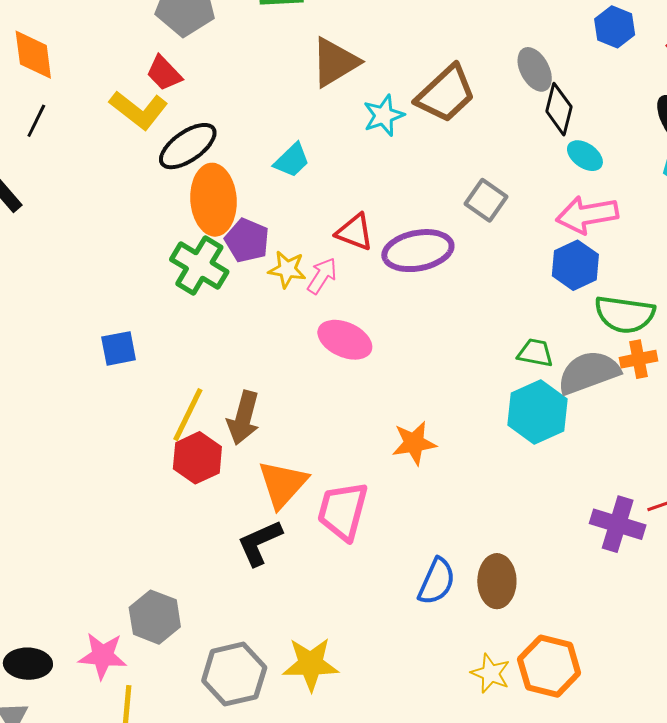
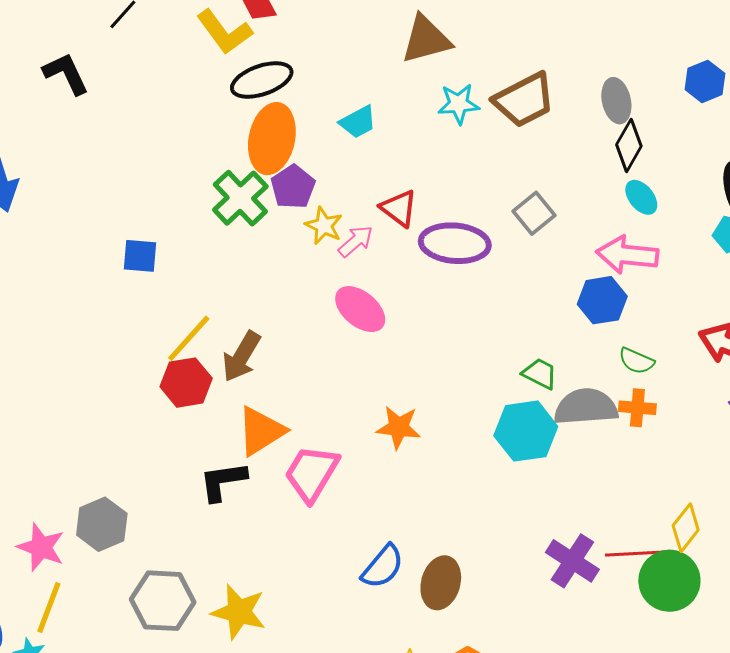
green semicircle: (625, 314) -> (636, 361), size x0.6

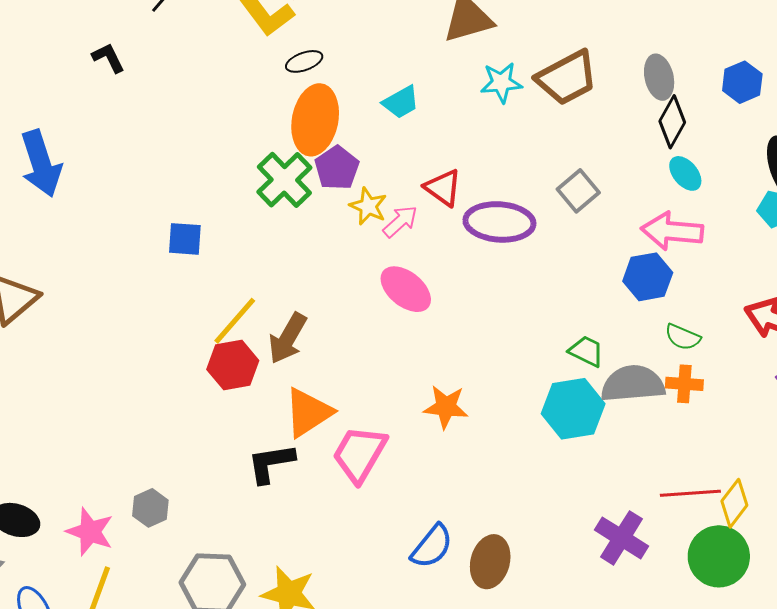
black L-shape: (66, 74) -> (108, 58), size x0.7
black ellipse: (262, 80) -> (304, 61), size x0.6
blue hexagon: (705, 81) -> (742, 82), moved
gray hexagon: (102, 524) -> (150, 508), size x0.7
red line: (636, 554) -> (690, 493), moved

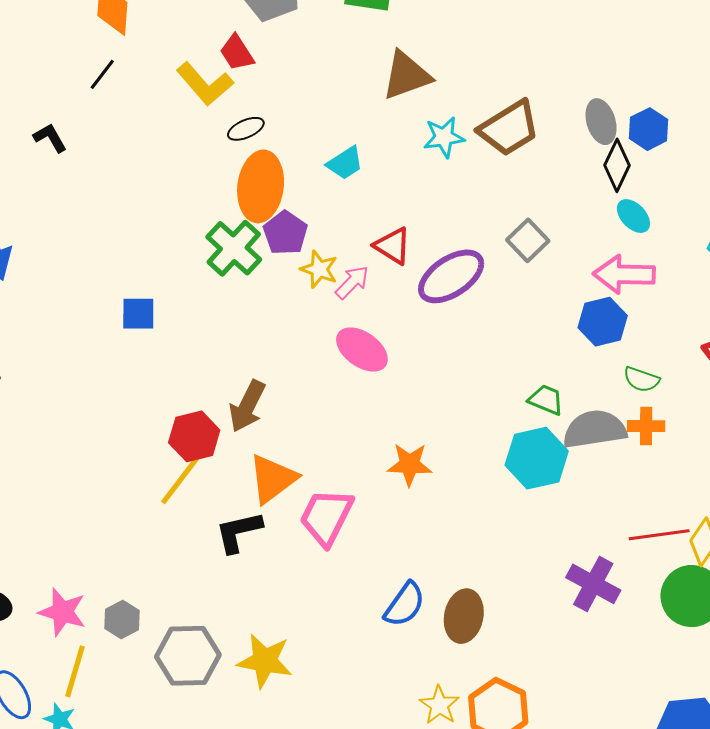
blue hexagon: (742, 82) -> (649, 129), moved
purple ellipse: (499, 222) -> (451, 276), turned -34
yellow line: (235, 321) -> (180, 480), moved
gray hexagon: (150, 508) -> (122, 619), moved

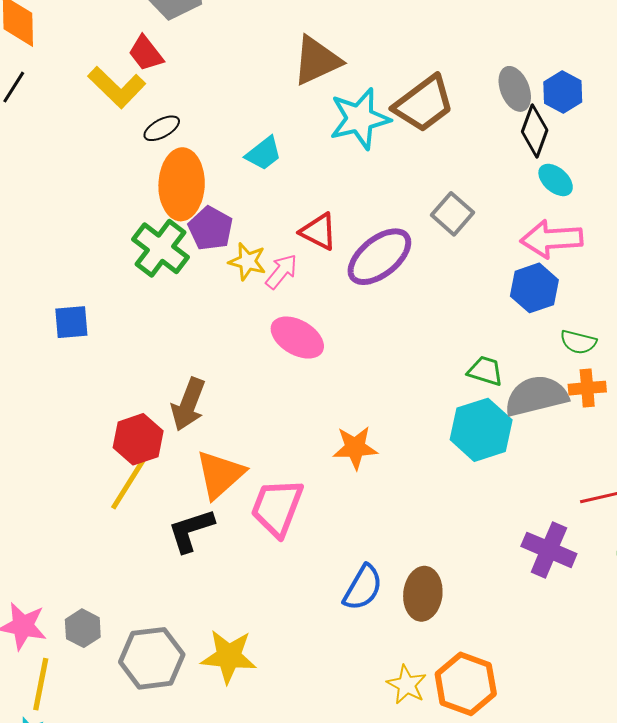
cyan star: (444, 137) -> (360, 119), size x1.5

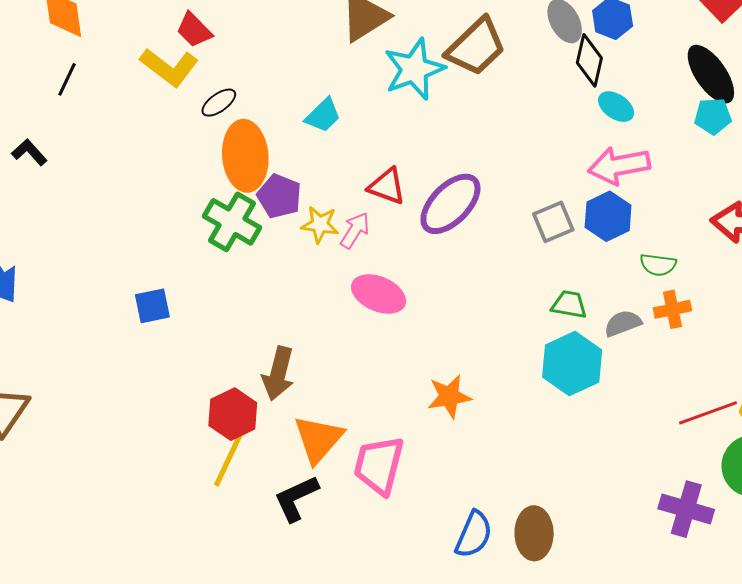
gray square: (453, 214) -> (553, 222), moved, turned 33
gray semicircle: (536, 396) -> (623, 323), size x0.6
purple cross: (549, 550) -> (686, 509), moved

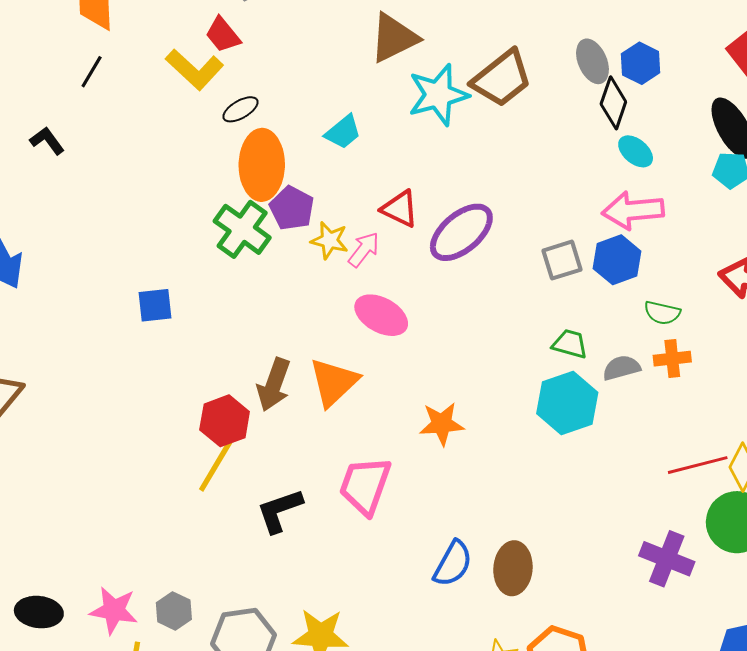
orange triangle: (318, 439) -> (334, 382), moved

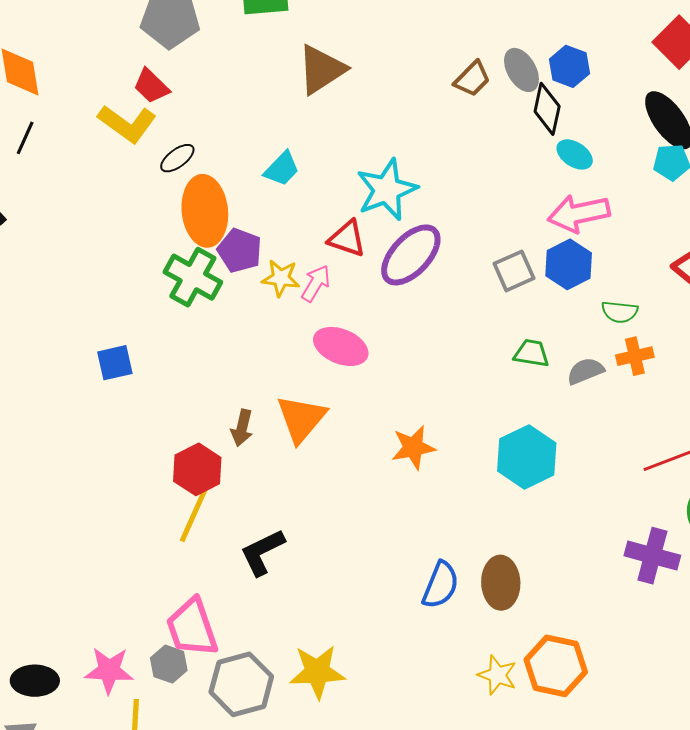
brown trapezoid: (502, 78) -> (472, 79), moved, size x0.6
cyan star: (438, 95) -> (387, 190), moved
brown arrow: (274, 385) -> (242, 428), size x0.7
cyan hexagon: (567, 403) -> (527, 457), moved
pink trapezoid: (365, 486) -> (192, 628), moved, turned -32

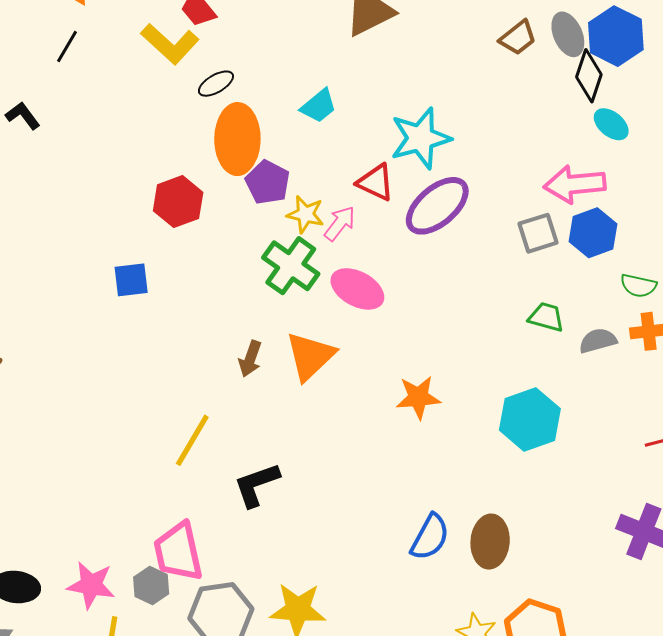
blue hexagon: (569, 66) -> (616, 36), size x1.4
pink arrow: (579, 213) -> (575, 184), moved
green cross: (193, 277) -> (291, 266), moved
red hexagon: (197, 469) -> (178, 202), moved

